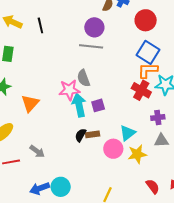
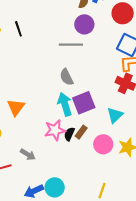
purple circle: (94, 27) -> (84, 24), moved
pink star: (69, 90) -> (55, 130), moved
purple square: (98, 105) -> (84, 103), size x1.6
cyan triangle: (128, 133) -> (115, 115), moved
brown rectangle: (93, 134) -> (81, 132), turned -40

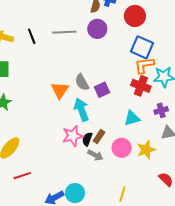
gray line: (71, 45) -> (64, 32), moved
purple square: (84, 103) -> (102, 90), moved, size x0.7
orange triangle: (16, 107) -> (60, 90), moved
cyan triangle: (115, 115) -> (132, 118), turned 30
gray arrow: (28, 154) -> (95, 155), moved

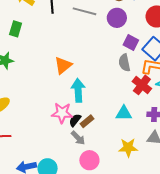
gray semicircle: (82, 82) -> (124, 63), moved
purple square: (102, 90) -> (131, 43), moved, turned 35
pink circle: (122, 148) -> (89, 160), moved

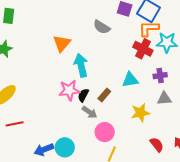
gray semicircle: (124, 63) -> (102, 27), moved, turned -36
brown rectangle: (87, 121) -> (104, 95), moved

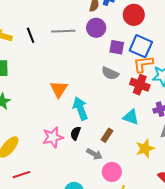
gray semicircle: (102, 27) -> (110, 73), moved
cyan triangle: (130, 80) -> (131, 117), turned 36
pink star: (69, 90) -> (53, 137), moved
black semicircle: (83, 95) -> (76, 133), moved

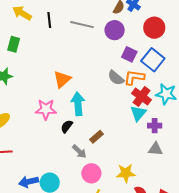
orange L-shape: (143, 64) -> (134, 77), moved
cyan triangle: (131, 117) -> (138, 113), moved, turned 36
pink star: (53, 137) -> (46, 109), moved
yellow star: (145, 148) -> (126, 173), moved

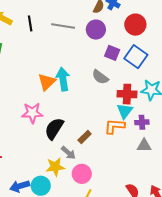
orange L-shape: (134, 77) -> (115, 126), moved
red cross: (142, 97) -> (127, 94), turned -30
cyan arrow: (78, 104) -> (63, 79), moved
black semicircle: (67, 126) -> (54, 129), size x1.6
yellow star: (126, 173) -> (55, 167), moved

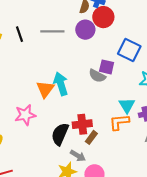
red circle: (135, 25) -> (103, 17), moved
purple square: (112, 53) -> (107, 67), moved
red cross: (127, 94) -> (82, 124), moved
pink star: (32, 113) -> (25, 115), moved

